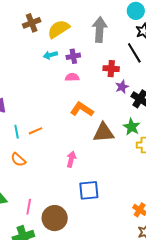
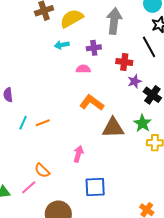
purple cross: (73, 56) -> (94, 48), moved
cyan line: (17, 132) -> (23, 123), turned 32
orange semicircle: (18, 160) -> (42, 171), moved
pink line: (29, 207) -> (29, 187), moved, turned 35

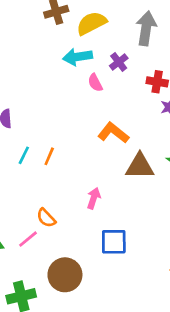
cyan arrow: (62, 45) -> (77, 57), size x1.5
purple cross: (94, 48) -> (119, 62), turned -32
pink semicircle: (83, 69) -> (95, 83), moved, turned -120
orange line: (43, 123) -> (49, 156), turned -48

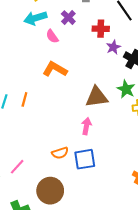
orange L-shape: (113, 133) -> (55, 69), moved
pink arrow: (94, 198) -> (86, 126), moved
orange semicircle: (46, 218) -> (60, 153), moved, turned -56

